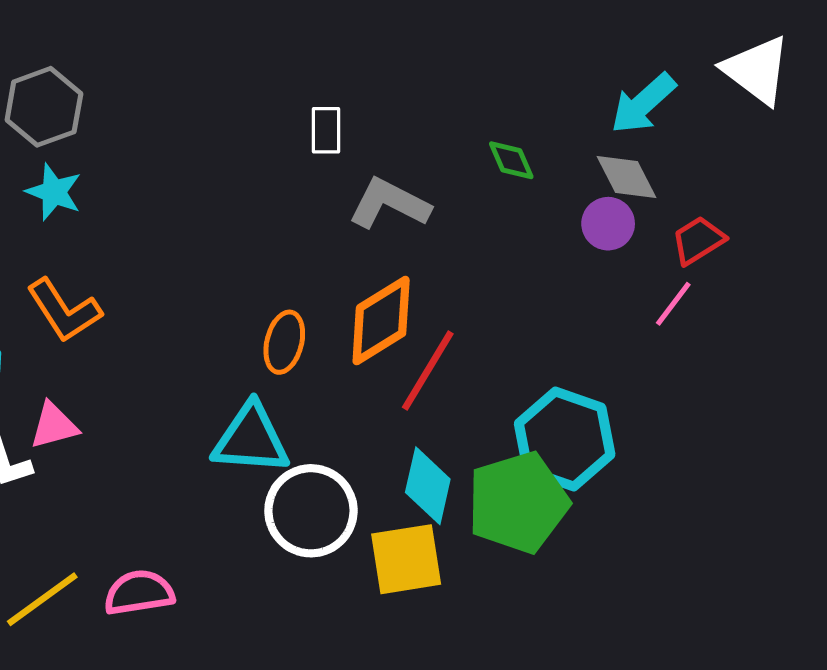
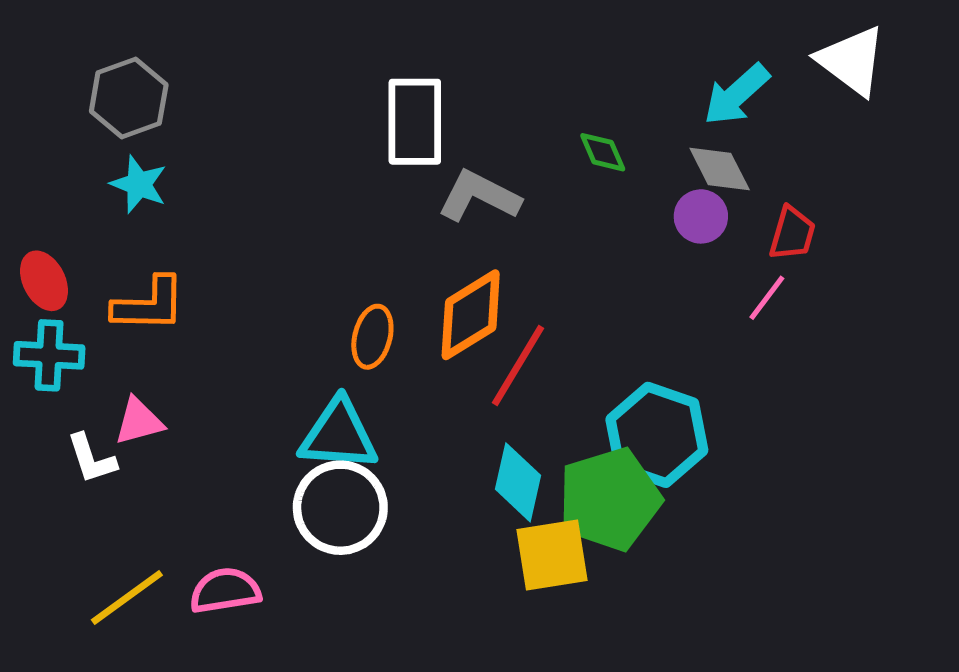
white rectangle: (326, 130) -> (415, 122), size x1.8
red trapezoid: (698, 240) -> (792, 233), turned 138
orange L-shape: (64, 310) -> (149, 305), turned -56
white circle: (311, 511) -> (340, 508), moved
yellow square: (406, 559) -> (552, 555), moved

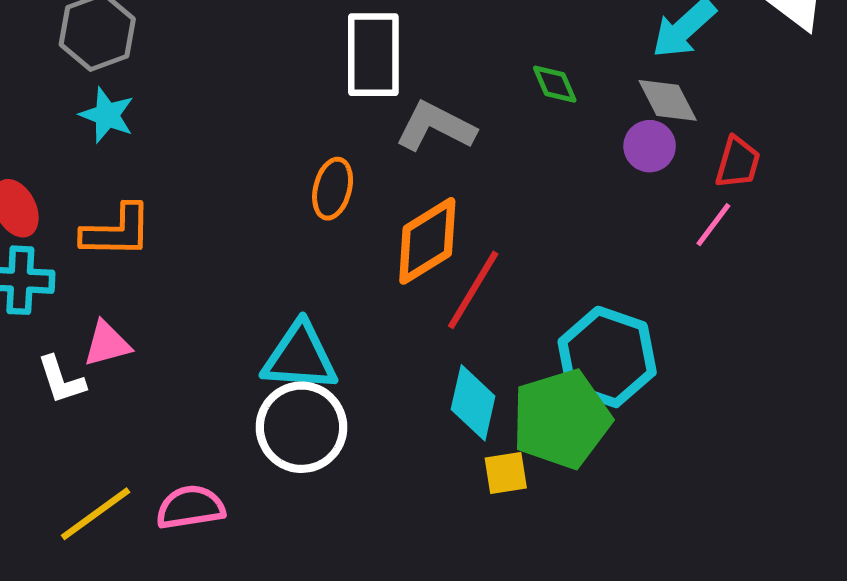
orange ellipse: (372, 337) -> (333, 189), moved
yellow square: (552, 555) -> (506, 473), size x0.6

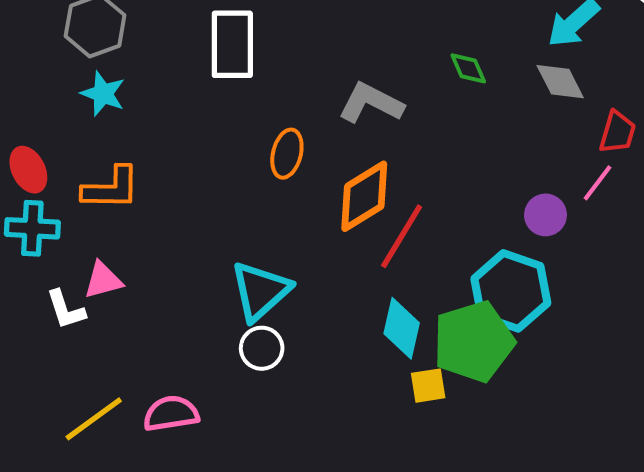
white rectangle: (373, 55) -> (232, 44), moved
purple circle: (650, 146) -> (545, 215), moved
cyan triangle: (300, 357) -> (260, 291), turned -46
white circle: (301, 427) -> (262, 348), size x0.6

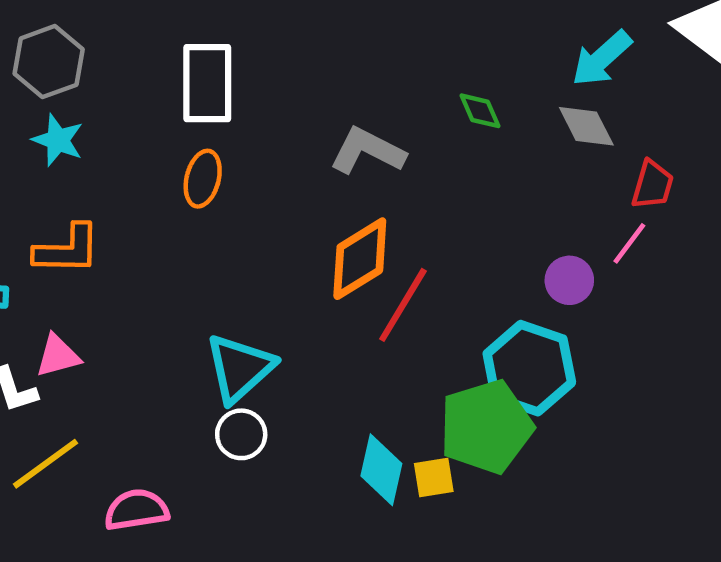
orange ellipse: (287, 154) -> (203, 179), moved
cyan diamond: (402, 328) -> (381, 470), moved
yellow line: (94, 419) -> (46, 464), moved

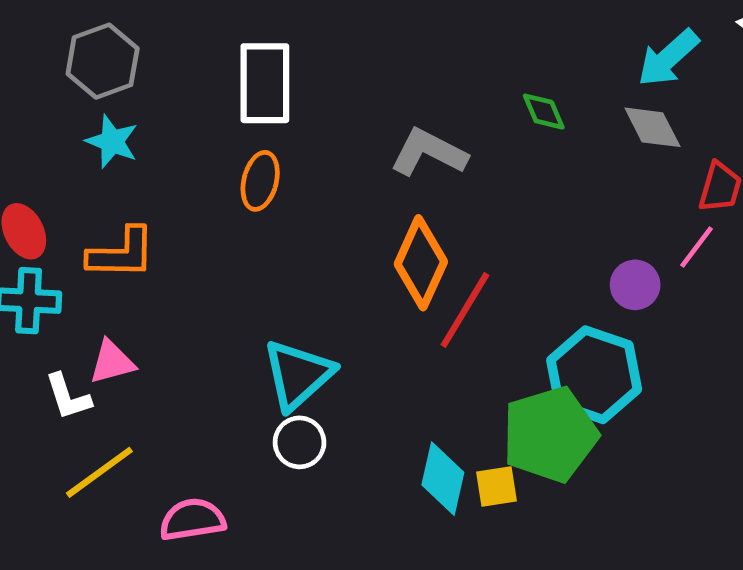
orange diamond: (360, 259) -> (421, 263), turned -34

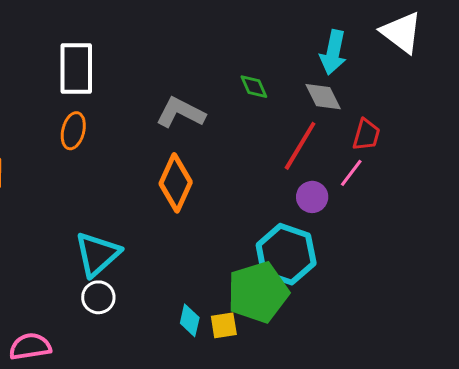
cyan arrow: (668, 58) -> (333, 52), turned -36
red line: (465, 310) -> (300, 146), moved
cyan diamond: (443, 479) -> (190, 320), size x0.7

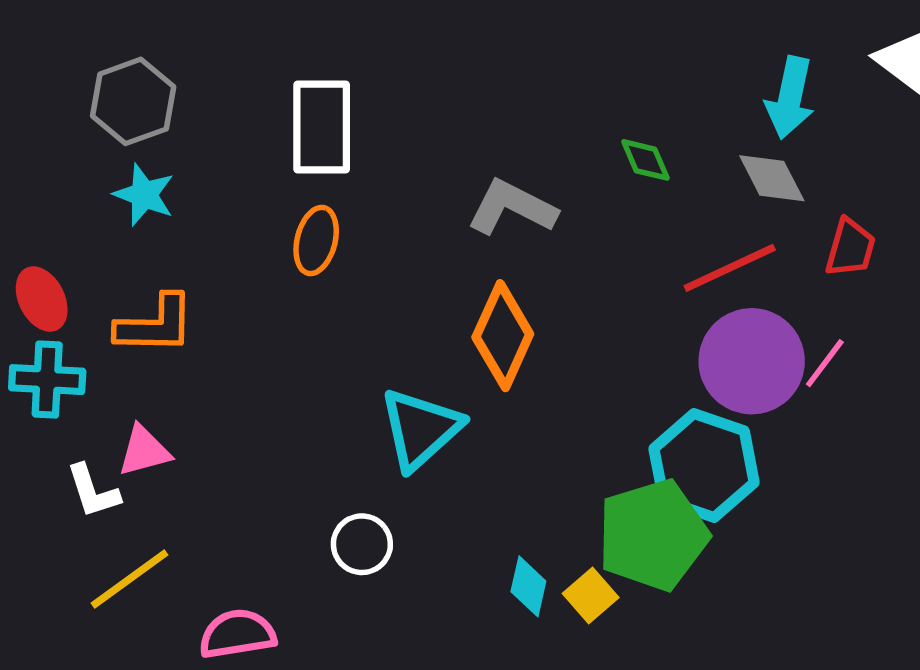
red line: (300, 146) -> (730, 268), turned 34
pink line: (351, 173) -> (825, 363), moved
purple circle: (312, 197) -> (752, 361), size x1.8
cyan triangle: (97, 254) -> (420, 429), moved
yellow square: (224, 325) -> (591, 595), turned -32

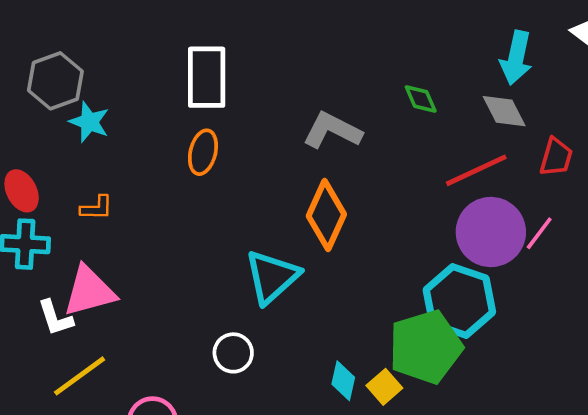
gray hexagon: (133, 101) -> (55, 81), moved
orange L-shape: (155, 325) -> (97, 208), size x0.6
pink triangle: (144, 451) -> (89, 291), size x1.5

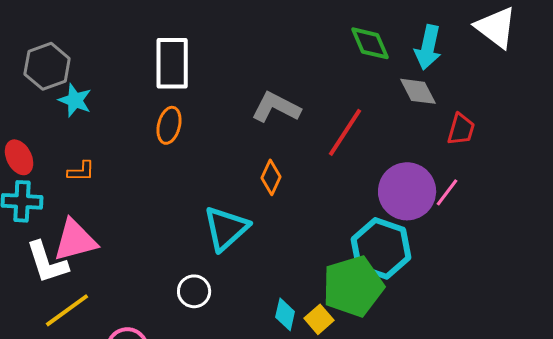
green diamond: (421, 99) -> (370, 43), moved, size x1.4
red line: (476, 170) -> (345, 132), moved, turned -32
orange diamond: (326, 215) -> (271, 177), size x0.6
white L-shape: (55, 318) -> (47, 262), size x1.4

